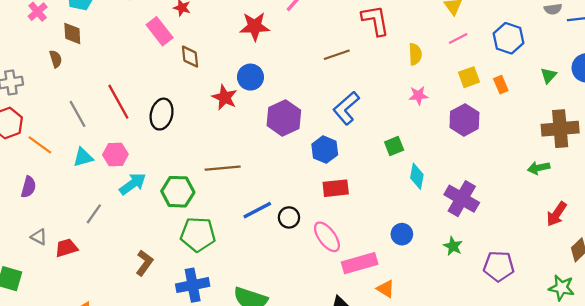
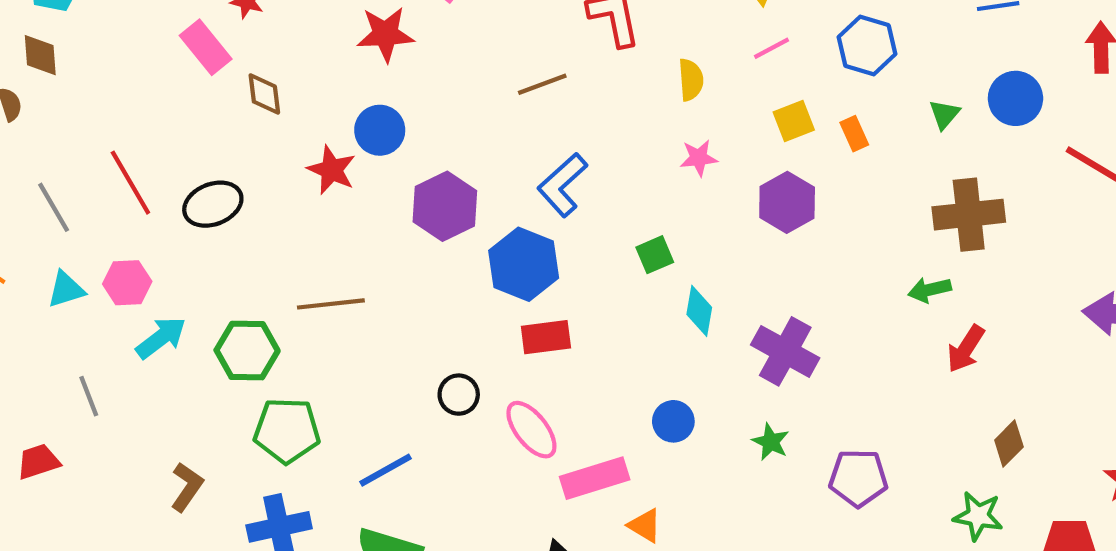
black ellipse: (162, 114) -> (213, 204), turned 56
blue hexagon: (325, 150) -> (524, 264), size x1.4
blue line: (257, 210) -> (386, 470), moved
gray line: (94, 214) -> (89, 396), turned -55
red arrow: (557, 214) -> (966, 349), moved

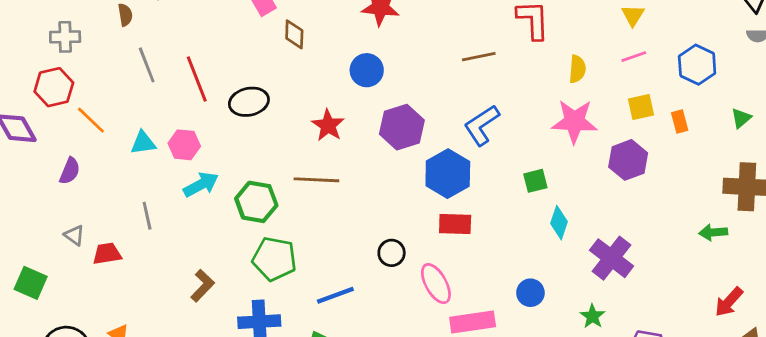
pink star: (699, 158) -> (574, 121), size x1.8
red star: (332, 170) -> (328, 125), moved
gray line: (54, 207) -> (147, 65), moved
red arrow: (966, 349) -> (729, 302), moved

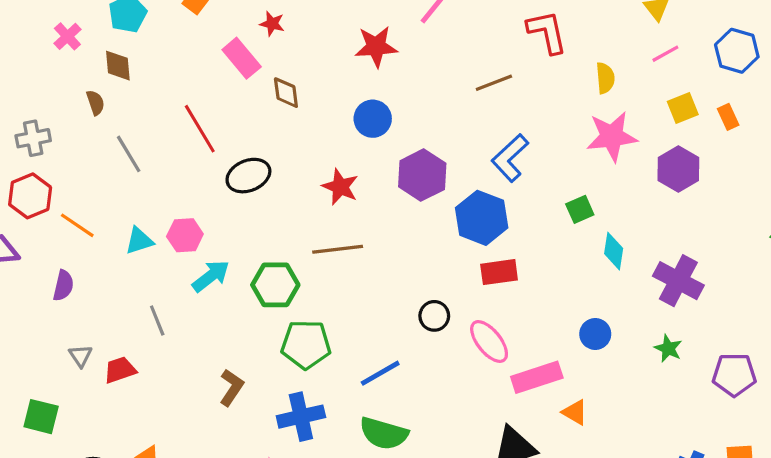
red line: (197, 79) -> (200, 129), moved
gray triangle: (74, 235) -> (80, 356), turned 30

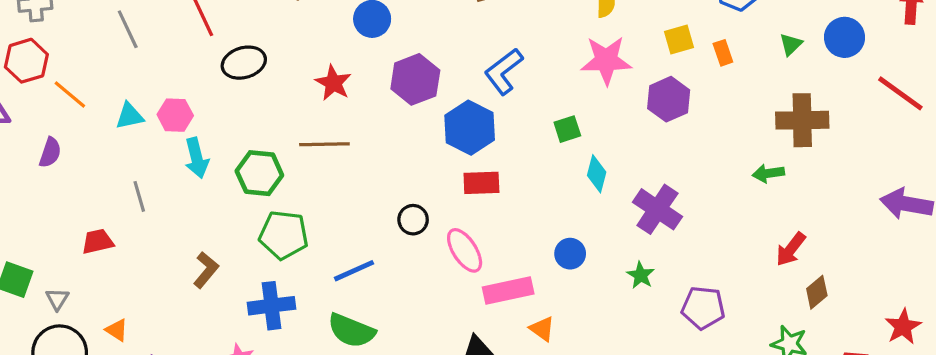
cyan arrow: (211, 276) -> (197, 158), turned 108
gray triangle: (80, 356) -> (57, 299), moved

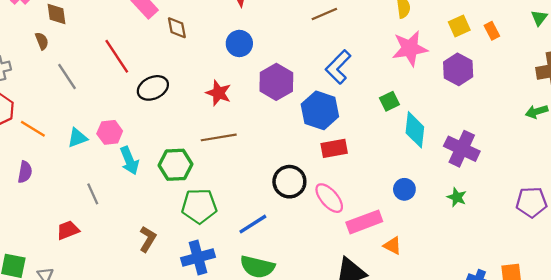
cyan diamond: (597, 174) -> (415, 130), size x1.4
black circle: (413, 220) -> (289, 182), size x1.5
purple pentagon: (703, 308) -> (532, 202), moved

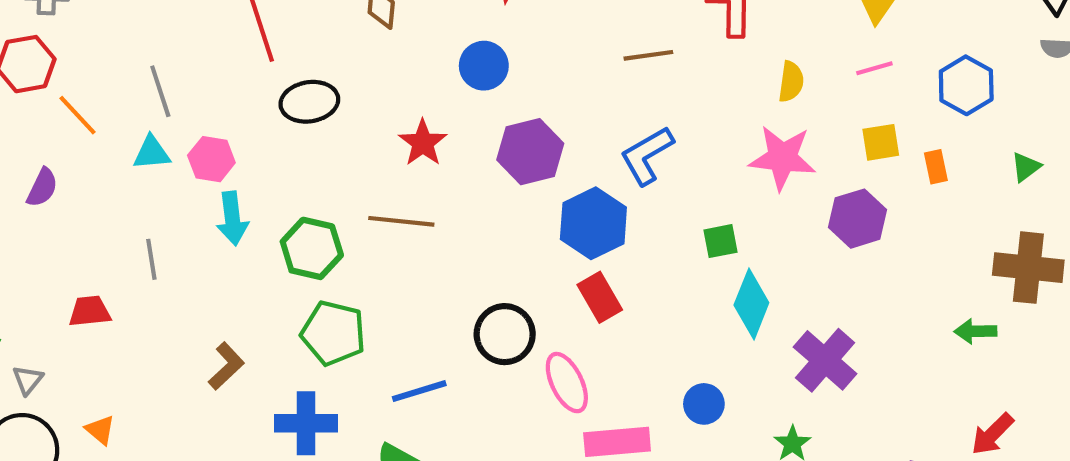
gray line: (67, 76) -> (160, 91), moved
red rectangle: (334, 148) -> (600, 297), turned 55

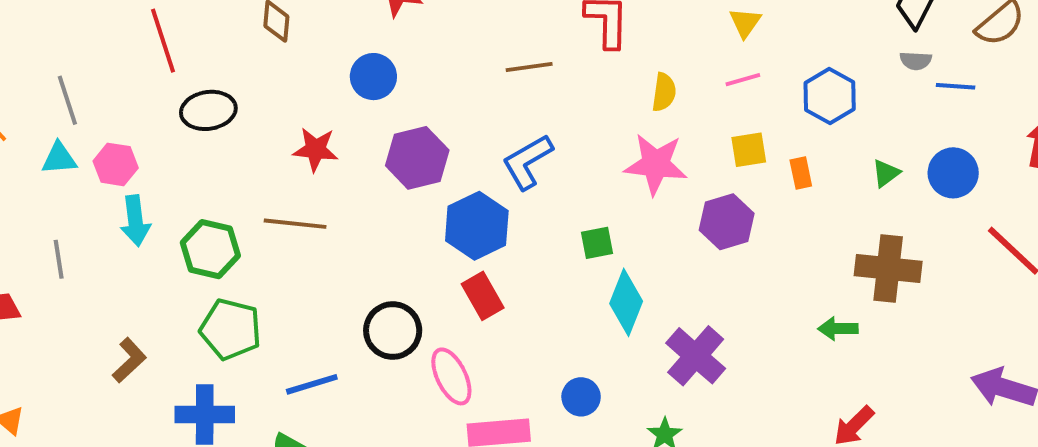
red star: (423, 143) -> (316, 149), turned -30

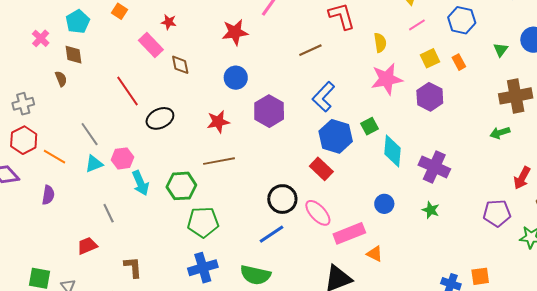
blue hexagon: (477, 226) -> (336, 136), moved
brown L-shape: (129, 360) -> (133, 267), moved, turned -35
blue line: (312, 384) -> (272, 234), moved

